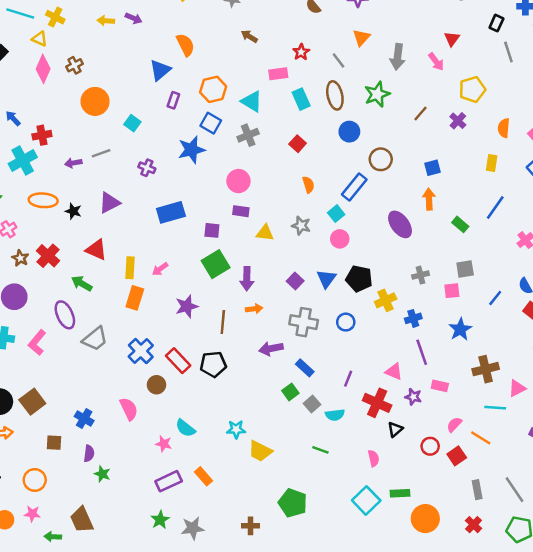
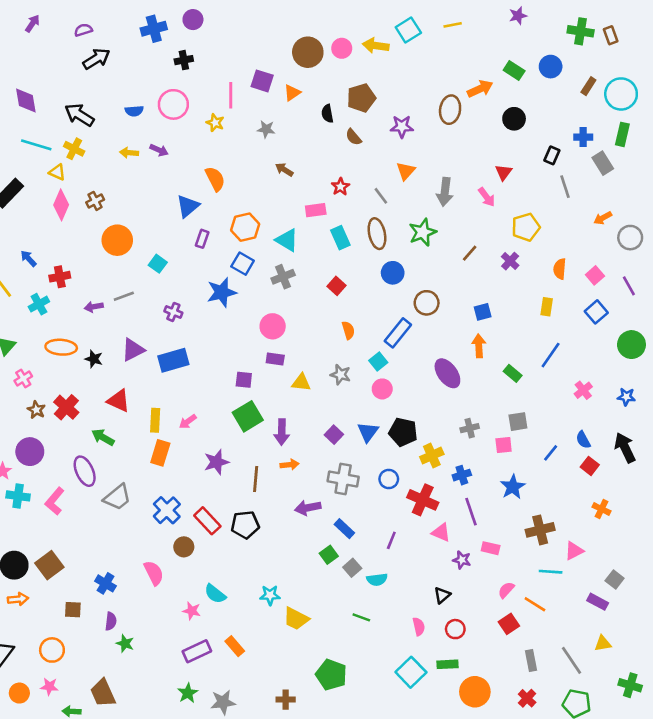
cyan cross: (23, 161) -> (39, 304), size x0.7
blue rectangle: (171, 212) -> (173, 360), moved
red cross: (377, 403) -> (423, 500), moved
red circle: (430, 446) -> (455, 629), moved

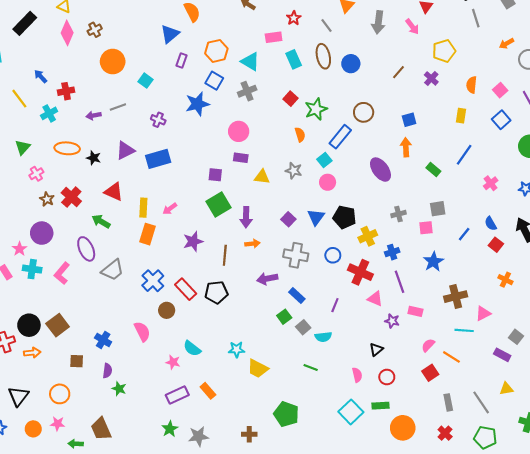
green star: (423, 232) -> (316, 109), moved
blue circle: (393, 273) -> (351, 64), moved

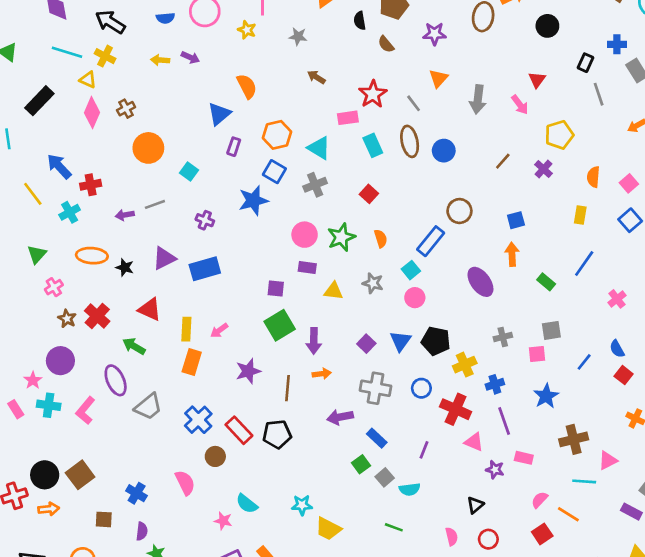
red star: (294, 18) -> (373, 94), size x1.5
blue arrow: (41, 76) -> (59, 166), size x1.5
green star: (316, 109) -> (341, 237), moved

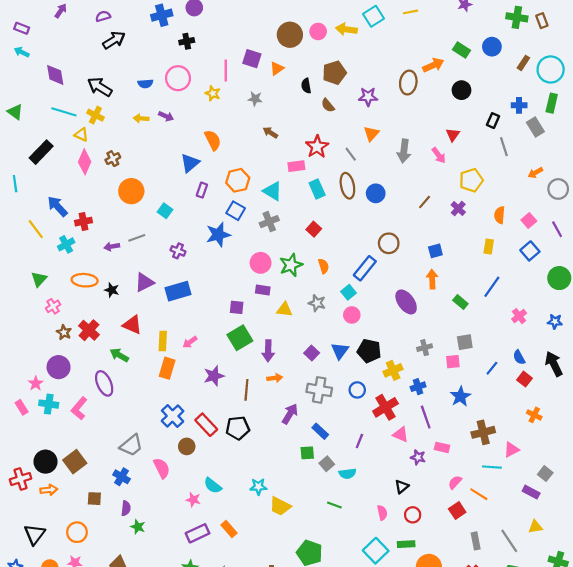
gray trapezoid: (148, 407) -> (131, 445), moved
red cross: (456, 409) -> (385, 407), turned 35
purple arrow: (340, 417) -> (290, 414), turned 132
green square: (361, 464) -> (307, 453), turned 32

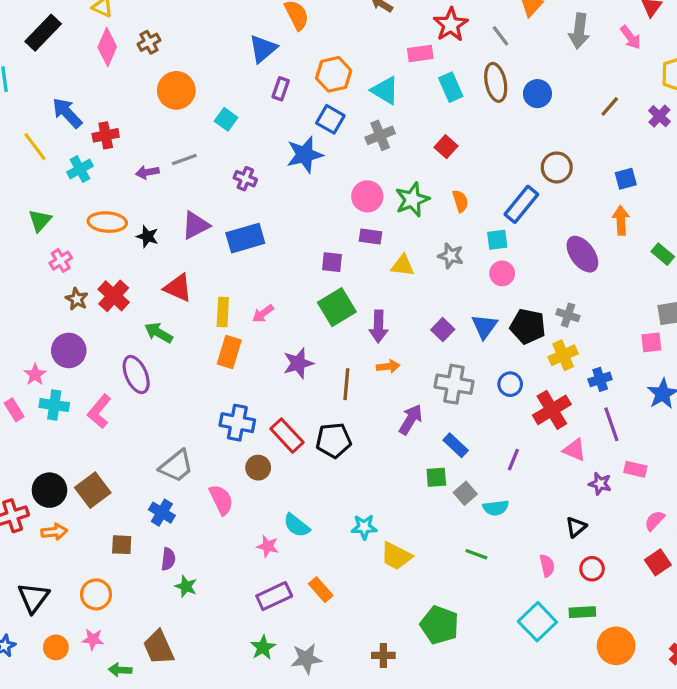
cyan square: (349, 292) -> (497, 240), turned 32
gray cross: (425, 348) -> (568, 315), moved, turned 32
blue cross: (173, 416) -> (237, 423), turned -35

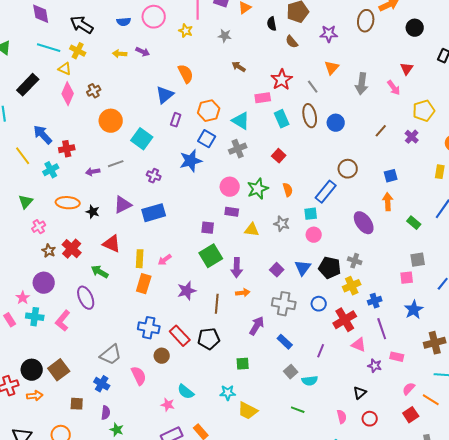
cyan square: (226, 119) -> (142, 139), size x1.5
green square: (436, 477) -> (243, 364), moved

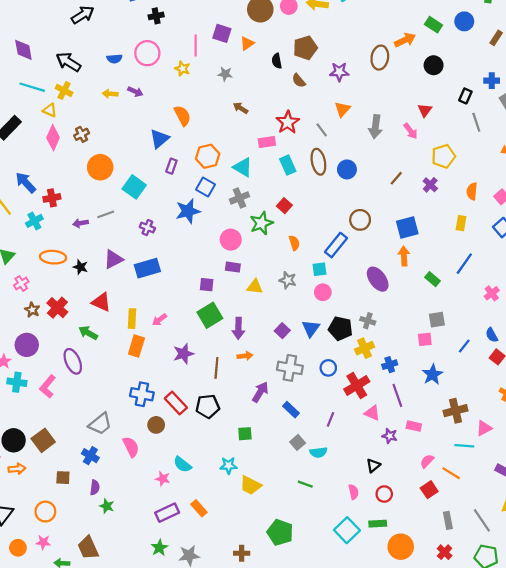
blue square: (391, 176) -> (407, 228), size x1.5
green star: (258, 189) -> (261, 223), moved

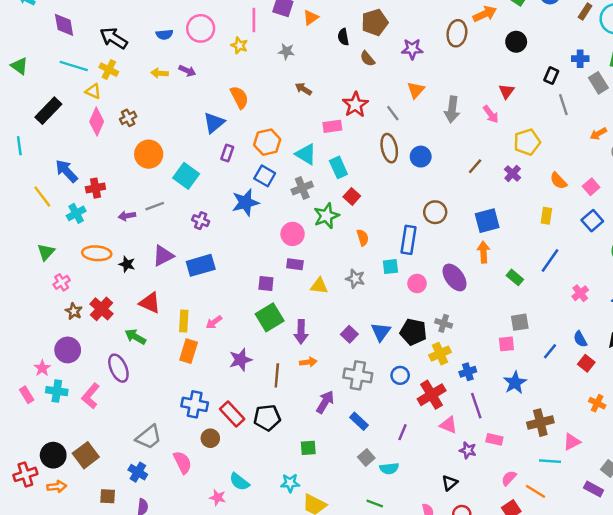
cyan rectangle: (288, 165) -> (338, 167), moved
orange semicircle: (472, 191) -> (558, 181), turned -49
blue rectangle: (336, 245) -> (409, 240), turned -30
pink circle: (323, 292) -> (417, 284), moved

